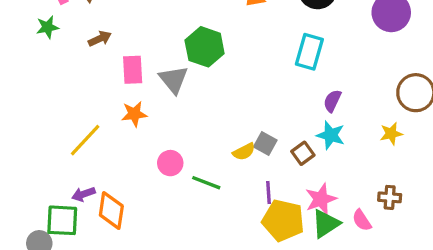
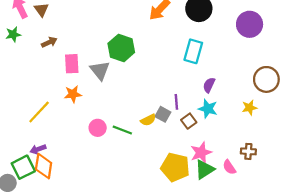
green line: (206, 183) -> (122, 130), moved
purple line: (268, 193) -> (176, 102), moved
orange diamond: (111, 211) -> (44, 166), moved
green square: (62, 220) -> (23, 167), turned -30

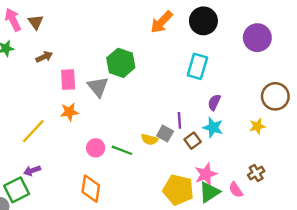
yellow semicircle: (148, 120) -> (150, 139), turned 42
brown cross: (248, 151) -> (256, 173), turned -35
orange diamond: (44, 166) -> (91, 189), moved

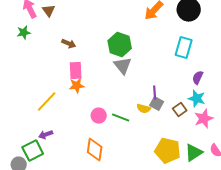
brown arrow: (44, 57) -> (69, 44), moved, turned 48
pink rectangle: (68, 80) -> (76, 71), moved
gray triangle: (98, 87) -> (123, 66), moved
purple line: (179, 120) -> (155, 93), moved
pink star: (206, 174) -> (204, 119), moved

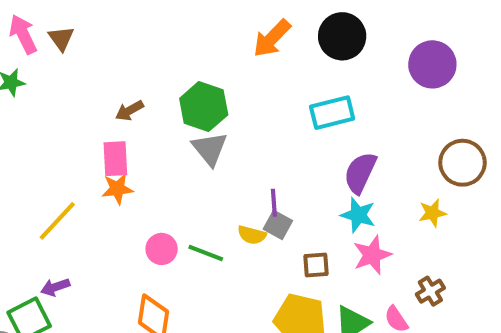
brown arrow: (69, 44) -> (129, 111), moved, turned 128
cyan rectangle: (184, 48) -> (332, 113), turned 60
purple semicircle: (198, 78) -> (360, 173), size x1.5
brown square: (180, 110) -> (316, 265), moved, turned 32

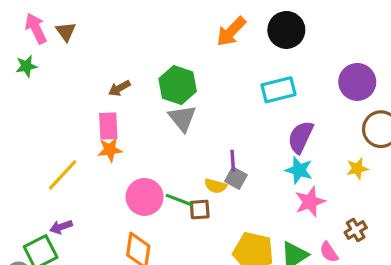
purple circle: (432, 64) -> (357, 82), moved
pink circle: (162, 249) -> (145, 197), size x1.5
brown square: (316, 265) -> (200, 210), moved

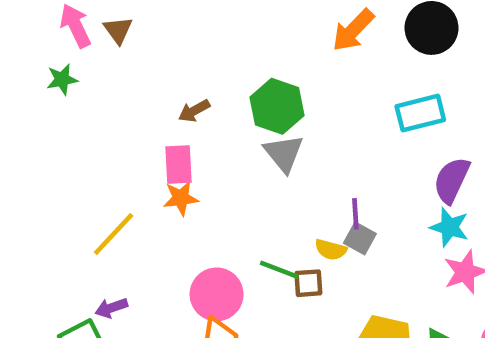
pink circle: (145, 197) -> (217, 294), moved

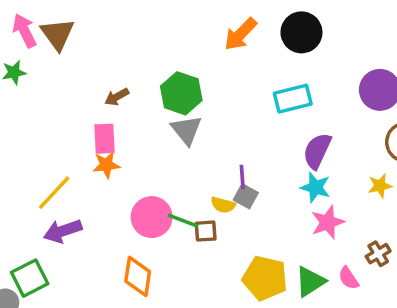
brown triangle: (118, 30) -> (58, 34), size x1.5
pink circle: (217, 294) -> (152, 217), moved
purple arrow: (111, 308) -> (63, 231), moved, size x1.5

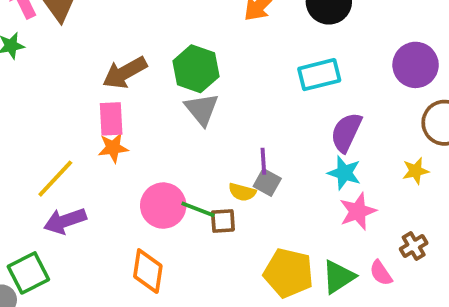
brown arrow: (117, 97) -> (125, 73), size x1.6

